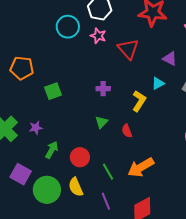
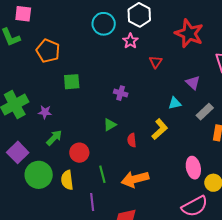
red triangle: (128, 49) -> (156, 62), size x0.6
yellow L-shape: (139, 101) -> (160, 129), moved

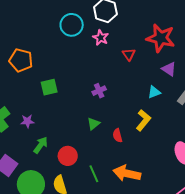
red star: (189, 34) -> (161, 38), moved
purple cross: (121, 93) -> (99, 91), turned -32
orange arrow: (135, 179) -> (127, 173), turned 36

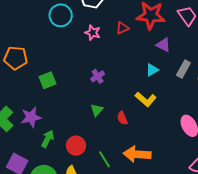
pink star: (101, 38) -> (93, 33), moved
red triangle: (129, 54) -> (122, 28), moved, turned 48
yellow L-shape: (143, 120) -> (146, 99), turned 100
purple star: (27, 121) -> (31, 117), size x1.5

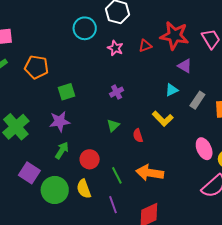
gray rectangle: (183, 69) -> (197, 100), moved
purple star: (31, 117) -> (60, 121), moved

